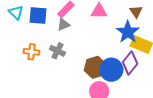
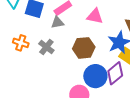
brown hexagon: (95, 67) -> (84, 48), moved

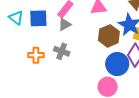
brown hexagon: (84, 48) -> (109, 36), moved

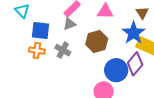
blue square: (38, 18) -> (40, 30), moved
brown hexagon: (109, 36) -> (97, 41), moved

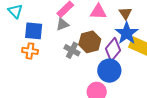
brown triangle: (142, 13) -> (125, 13), moved
gray cross: (63, 50) -> (72, 50), moved
purple diamond: (135, 64) -> (113, 49), moved

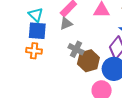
cyan triangle: (15, 11) -> (36, 15), moved
brown hexagon: (90, 42) -> (88, 61), moved

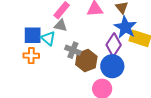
cyan triangle: (36, 15) -> (48, 38), moved
gray triangle: (66, 24) -> (61, 26), turned 40

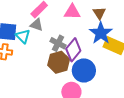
purple diamond: (114, 45) -> (73, 50), moved
gray cross: (73, 50) -> (58, 43), moved

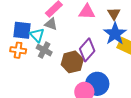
gray cross: (58, 43) -> (44, 50), moved
blue circle: (84, 70) -> (97, 84), moved

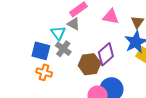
blue square: (22, 30) -> (41, 51), moved
orange cross: (18, 50) -> (44, 72), moved

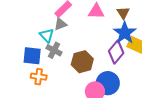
gray triangle: (74, 24) -> (61, 24), turned -40
purple diamond: (106, 54) -> (116, 52), moved

